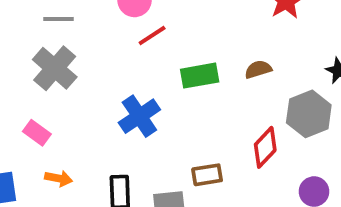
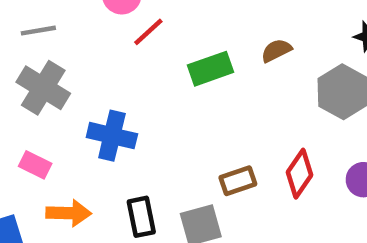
blue cross: (139, 116) -> (112, 136), moved, turned -33
red diamond: (265, 147) -> (299, 174), moved
orange arrow: (59, 178) -> (69, 213), size x1.4

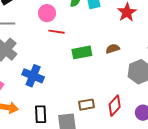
red line: (148, 32) -> (56, 32), turned 42

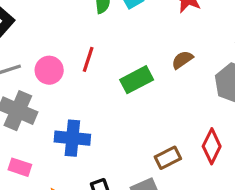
pink circle: (47, 13) -> (49, 70), moved
red line: (56, 32) -> (88, 59), turned -63

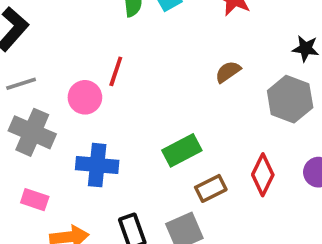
pink circle: (49, 70) -> (85, 97), moved
green rectangle: (137, 80) -> (182, 150), moved

